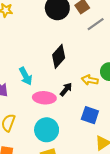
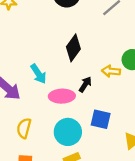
blue square: (90, 115) -> (101, 119), moved

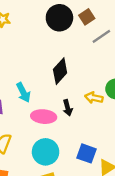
black arrow: (85, 84) -> (68, 108), turned 126
blue square: (101, 119) -> (86, 153), moved

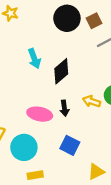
cyan arrow: (23, 92) -> (34, 59), moved
cyan circle: (46, 152) -> (24, 147), moved
blue square: (86, 153) -> (70, 145), moved

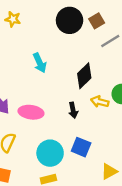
black diamond: (61, 71) -> (84, 76), moved
pink ellipse: (40, 114) -> (31, 112), moved
cyan circle: (24, 147) -> (50, 153), moved

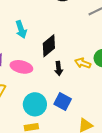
cyan arrow: (40, 63) -> (21, 29), moved
black diamond: (84, 76) -> (49, 46), moved

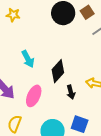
pink ellipse: (21, 67) -> (34, 96), turned -70

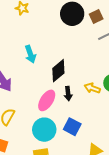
pink ellipse: (34, 96) -> (47, 100), moved

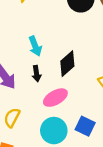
black arrow: (68, 94) -> (37, 74), moved
pink ellipse: (47, 100) -> (55, 98), turned 30

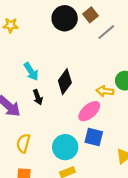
pink ellipse: (55, 98) -> (89, 111), moved

